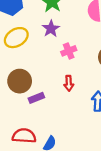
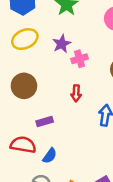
purple star: (51, 29) -> (62, 44), moved
purple rectangle: (36, 98) -> (45, 122), moved

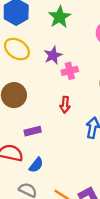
yellow ellipse: (25, 39) -> (17, 49), turned 55

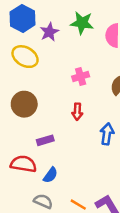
green star: (60, 17) -> (82, 23), moved, turned -30
purple star: (53, 55) -> (49, 32), moved

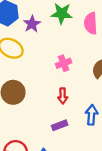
purple rectangle: (45, 140) -> (60, 125), moved

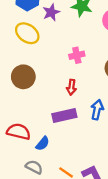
purple rectangle: (60, 125) -> (64, 115), size x1.5

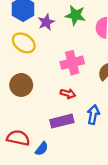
pink cross: (77, 55) -> (72, 63), size x1.5
red arrow: (71, 87) -> (68, 94), turned -80

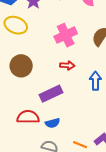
purple rectangle: (62, 121) -> (51, 94), moved
blue semicircle: (42, 149) -> (53, 123), turned 48

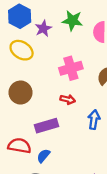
blue semicircle: (53, 123) -> (43, 156), turned 136

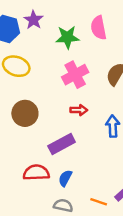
green star: (72, 21) -> (67, 37), moved
purple star: (43, 28) -> (33, 20), moved

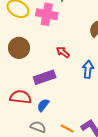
pink cross: (75, 75) -> (47, 14), moved, turned 30
red arrow: (79, 110) -> (63, 52), turned -152

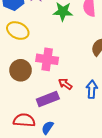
pink cross: (47, 14) -> (47, 59), moved
red arrow: (63, 52) -> (65, 84), moved

